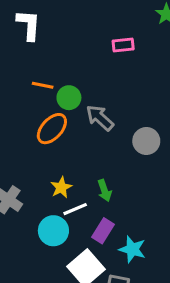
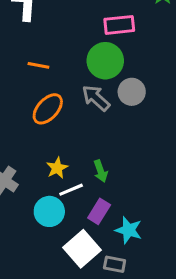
pink rectangle: (123, 45) -> (119, 25), size x1.4
green circle: (69, 98) -> (105, 61), moved, size x1.5
gray circle: (146, 141) -> (132, 92), moved

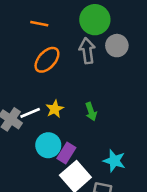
gray arrow: (96, 98) -> (87, 51), turned 40
white line: (71, 190) -> (30, 113), moved
purple rectangle: (99, 211) -> (66, 153), moved

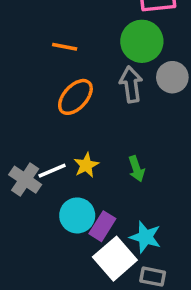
cyan star: (114, 161) -> (145, 237), moved

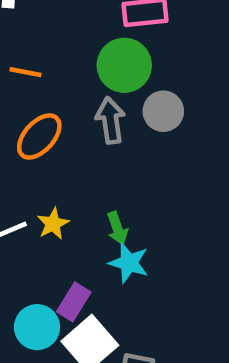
cyan circle: (77, 215) -> (37, 327), moved
cyan star: (145, 237) -> (129, 263), moved

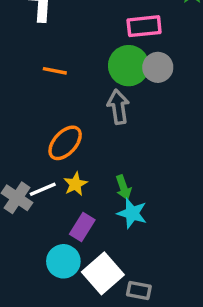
gray circle: (163, 111) -> (158, 67), moved
orange ellipse: (39, 136) -> (65, 143), moved
purple rectangle: (74, 302) -> (82, 227), moved

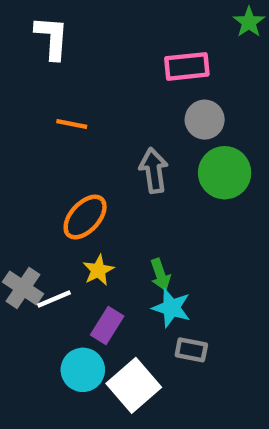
green circle: (129, 66) -> (225, 173), moved
white line: (43, 189) -> (54, 299), moved
gray rectangle: (139, 291) -> (191, 350), moved

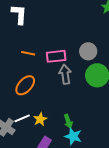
pink rectangle: (187, 66) -> (56, 56), moved
orange ellipse: (85, 217) -> (25, 85), moved
white line: (54, 299) -> (22, 118), moved

